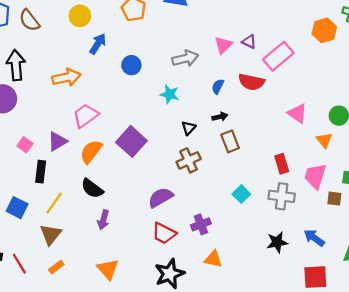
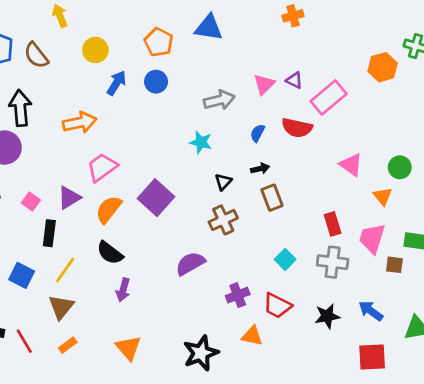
blue circle: (131, 65) -> (156, 82), moved
red trapezoid: (164, 233) -> (277, 306), moved

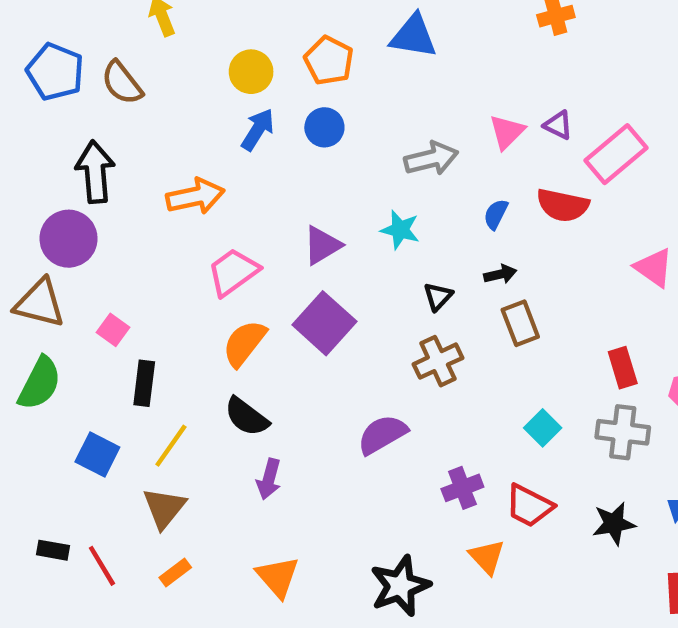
yellow circle: (95, 50) -> (251, 72), moved
purple triangle: (69, 198) -> (322, 245), moved
orange triangle: (252, 336) -> (487, 557), turned 35

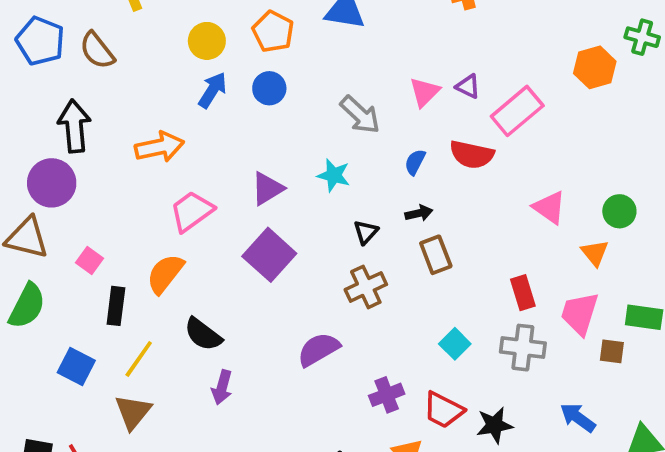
gray arrow: (431, 159) -> (360, 115), turned 57
orange semicircle: (244, 343) -> (165, 274), moved
black star: (614, 524) -> (495, 425), moved

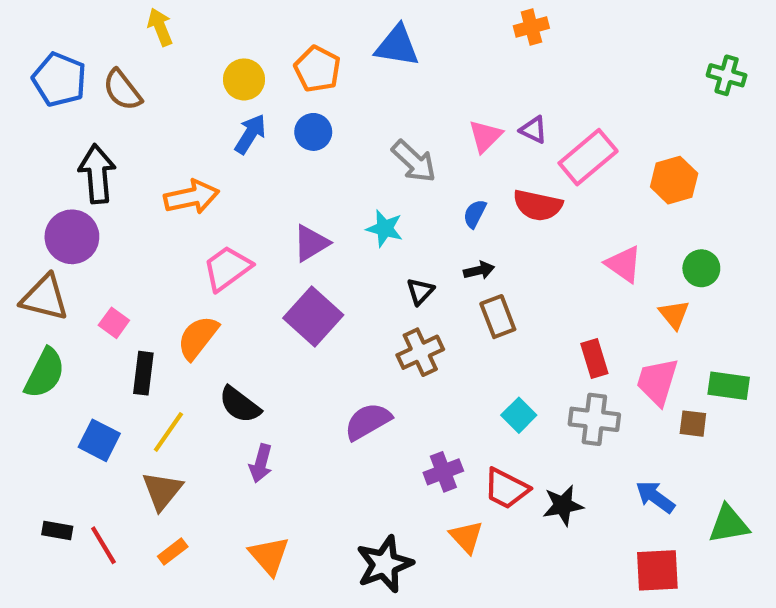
orange hexagon: (595, 67) -> (674, 180), moved

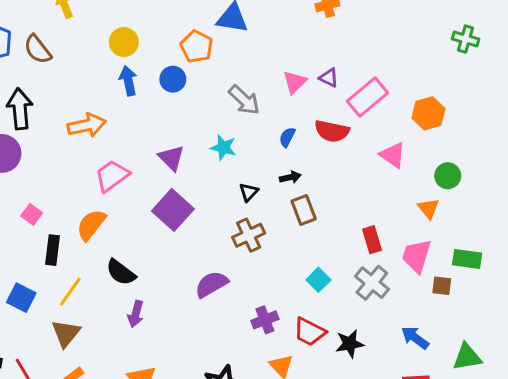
orange pentagon: (317, 69) -> (197, 46), moved
blue arrow: (250, 134) -> (128, 81), turned -44
purple triangle: (311, 243) -> (171, 158), turned -44
pink triangle: (624, 264) -> (393, 155), moved
gray cross: (594, 419) -> (372, 283), turned 32

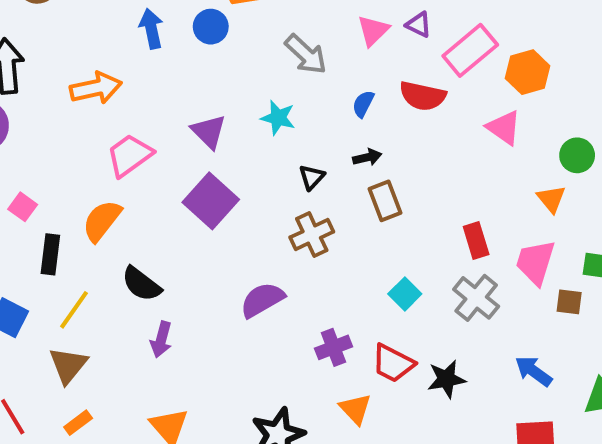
orange hexagon: (428, 113) -> (528, 72), moved

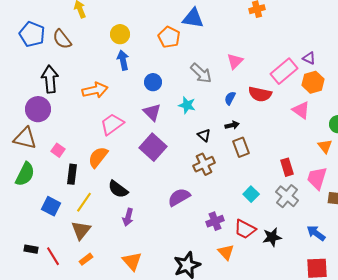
purple triangle: (419, 25) -> (309, 58), moved
blue circle: (211, 27) -> (153, 82), moved
black triangle: (312, 177) -> (204, 135), turned -32

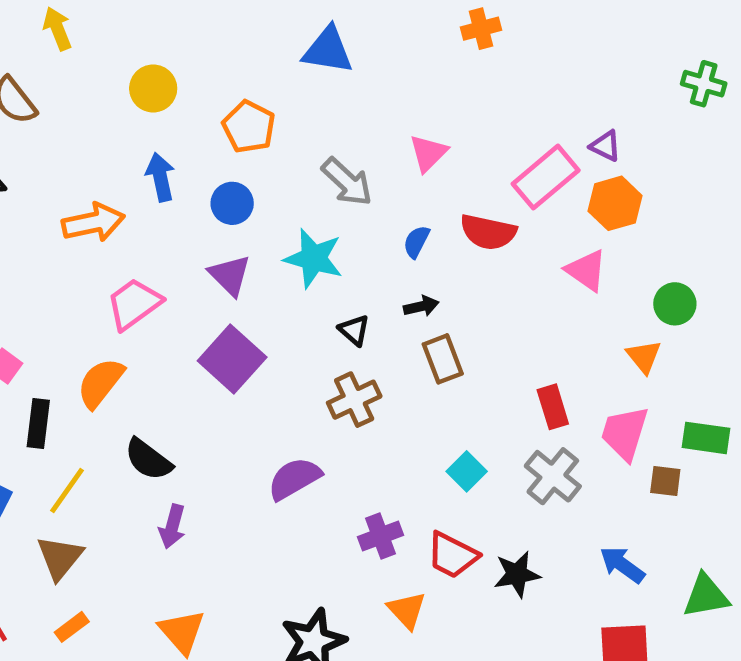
orange pentagon: (169, 37) -> (249, 127), moved
blue arrow: (123, 60) -> (160, 177), moved
cyan star: (187, 105) -> (313, 258), size x1.4

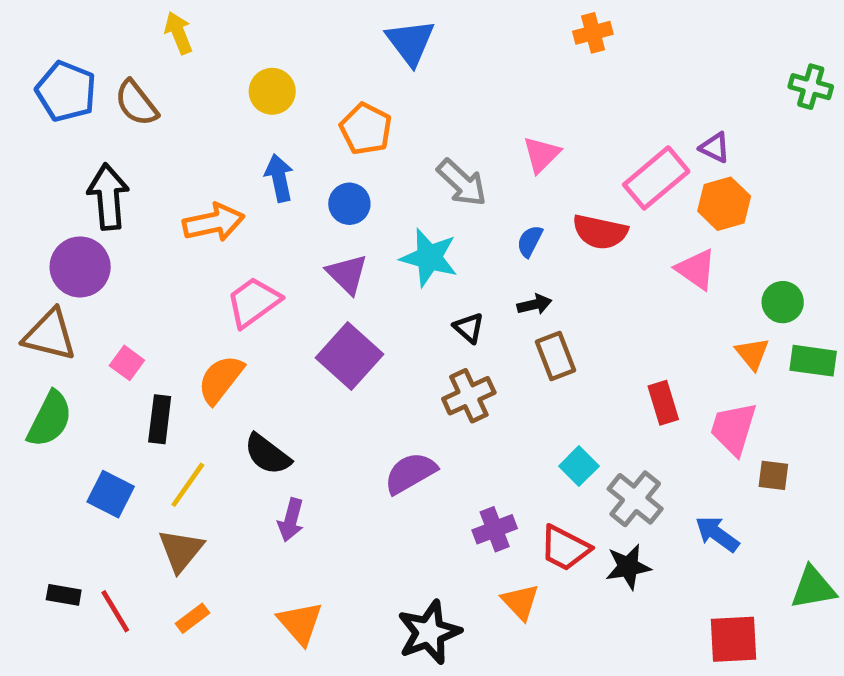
blue triangle: (328, 50) -> (410, 42), moved, turned 44
green rectangle: (706, 438) -> (813, 361), moved
gray cross: (553, 476) -> (635, 499), moved
blue arrow: (622, 565) -> (717, 534), moved

